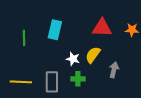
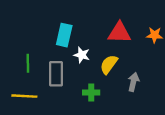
green line: (24, 38) -> (28, 63), moved
white star: (73, 59) -> (82, 55), moved
gray rectangle: (52, 82) -> (56, 74), moved

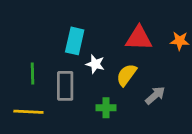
gray arrow: (133, 82) -> (155, 95), turned 36

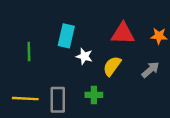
green line: (32, 74) -> (29, 52), moved
gray rectangle: (65, 86) -> (58, 100), moved
gray arrow: (155, 95) -> (151, 70), moved

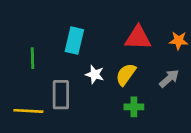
white star: (84, 56) -> (95, 74), moved
green cross: (94, 95) -> (134, 107), moved
gray rectangle: (58, 100) -> (61, 95), moved

